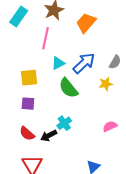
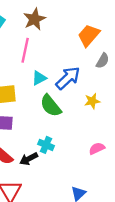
orange trapezoid: (86, 23) -> (89, 35), moved
gray semicircle: (115, 62) -> (103, 61), moved
cyan cross: (64, 123) -> (46, 145), turned -32

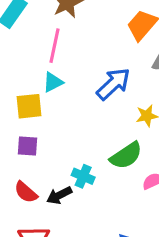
cyan triangle: (39, 78) -> (53, 82), moved
green semicircle: (51, 106) -> (126, 156), moved, turned -85

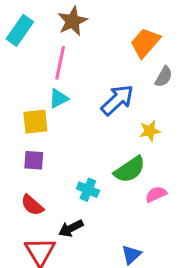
black arrow: (59, 195) -> (71, 228), moved

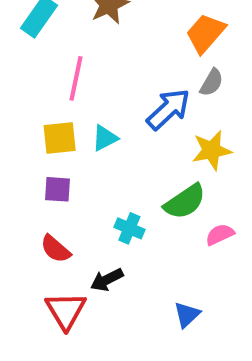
pink line: (60, 63) -> (76, 78), moved
gray semicircle: (164, 77) -> (212, 83), moved
cyan triangle: (59, 98) -> (105, 138), moved
yellow star: (150, 131) -> (212, 150), size x1.4

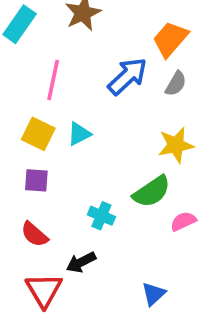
blue arrow: (168, 109) -> (127, 76), moved
yellow square: (60, 138) -> (38, 134), turned 32

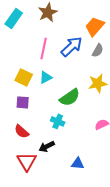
pink line: (53, 80) -> (44, 48), moved
green semicircle: (152, 192) -> (70, 97), moved
blue triangle: (154, 294) -> (78, 163), moved, turned 48

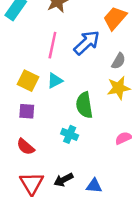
gray semicircle: (98, 50) -> (119, 61), moved
green semicircle: (70, 97) -> (84, 105), turned 115
black arrow: (47, 146) -> (63, 180), moved

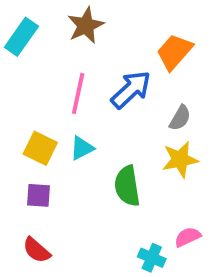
cyan cross: (70, 134) -> (152, 258), moved

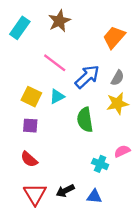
blue arrow: (131, 90) -> (87, 77), moved
pink line: (78, 93) -> (55, 63), turned -65

